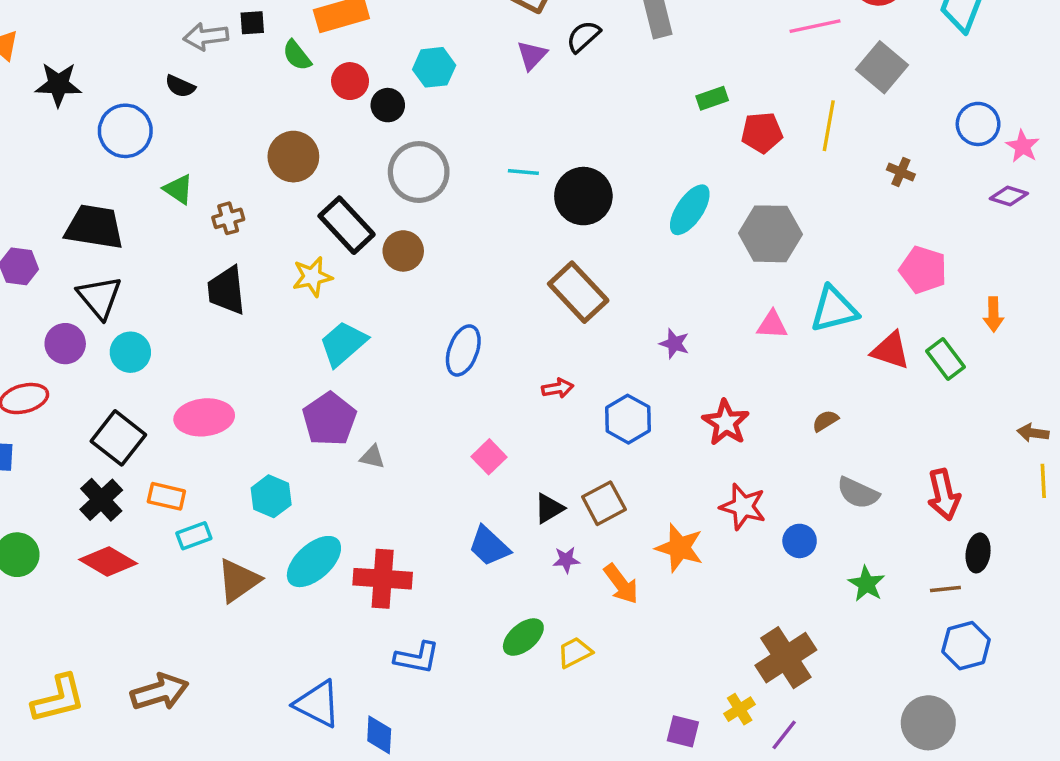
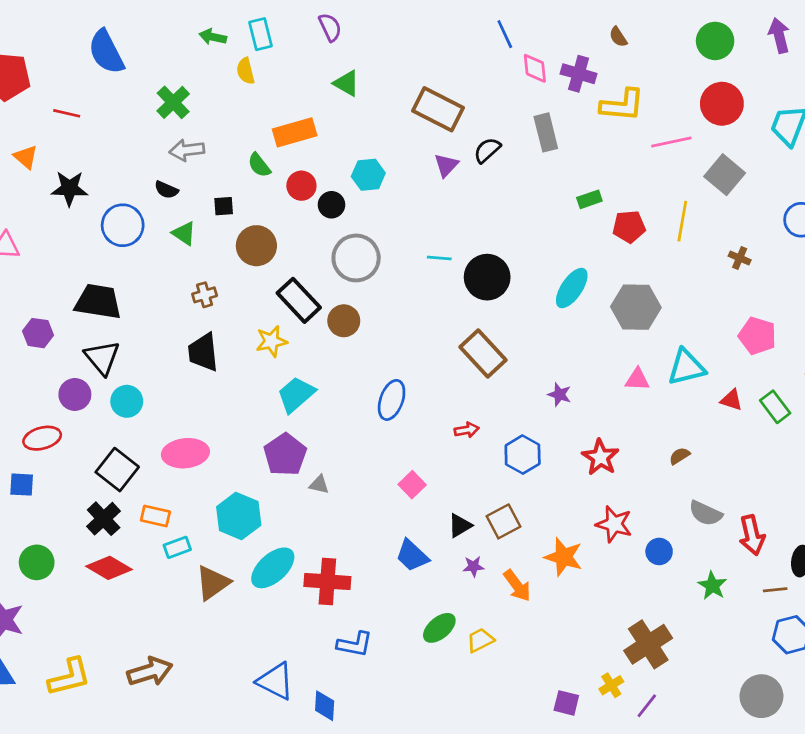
black square: (252, 23) -> (224, 206), moved
green triangle: (178, 189) -> (184, 233), moved
red triangle: (891, 350) -> (731, 400), size x0.7
red arrow: (944, 495) -> (752, 535), moved
cyan hexagon: (271, 496) -> (239, 516), size x1.4

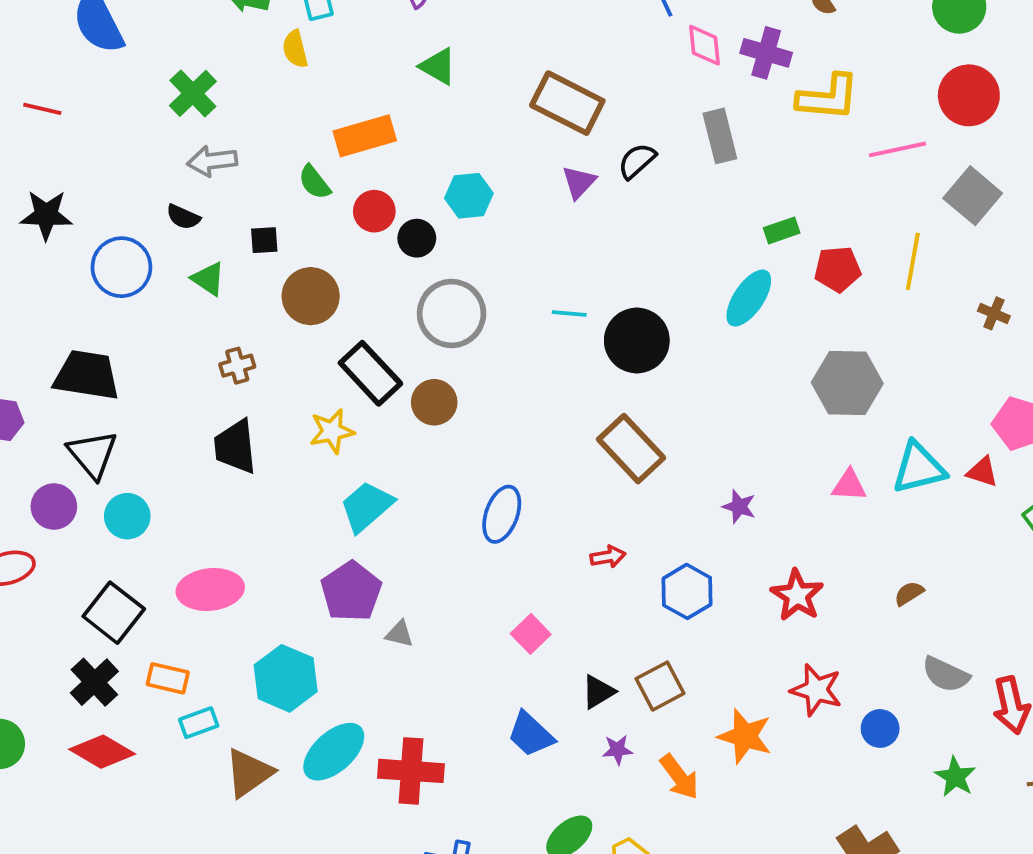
cyan ellipse: (572, 288) -> (749, 298), moved
red triangle: (731, 400) -> (982, 472), moved

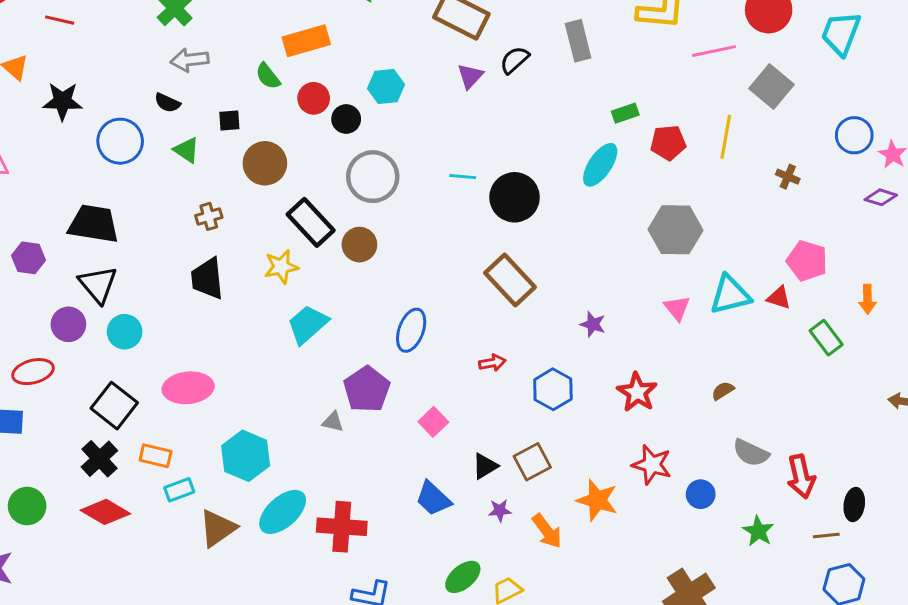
pink triangle: (849, 485) -> (677, 308), turned 48
purple pentagon: (351, 591) -> (367, 389), moved

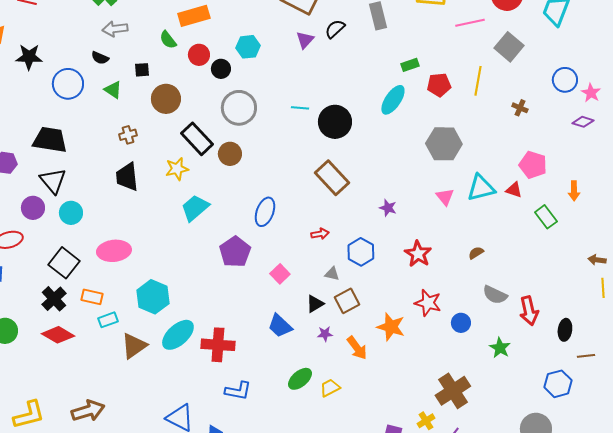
gray triangle: (333, 422) -> (332, 274), moved
brown line: (826, 536) -> (586, 356), moved

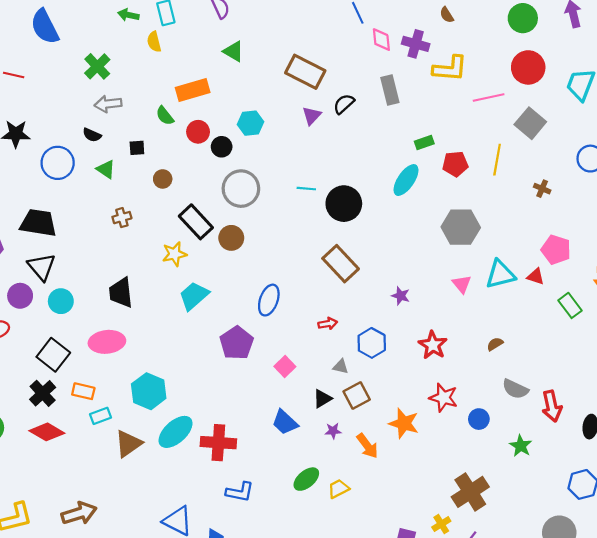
brown circle: (166, 99) -> (163, 179), size x0.6
black trapezoid: (127, 177) -> (121, 293), moved

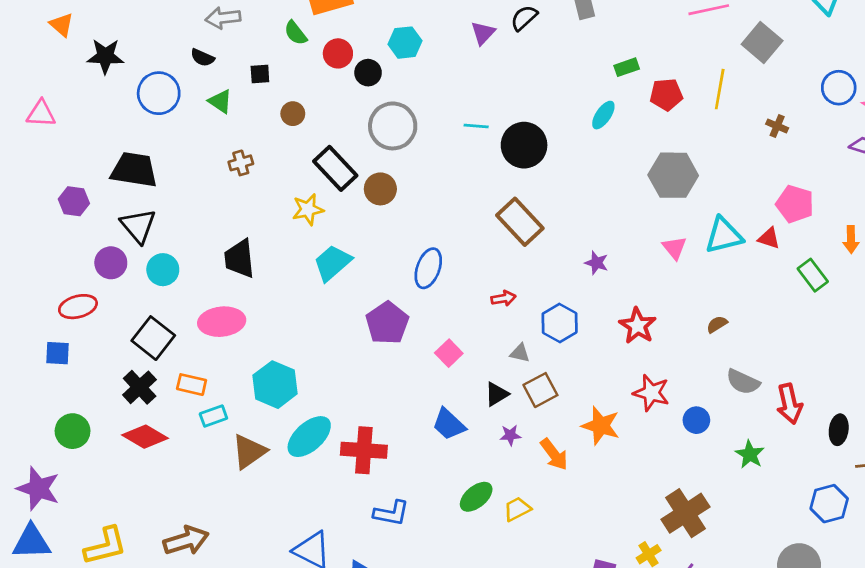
cyan ellipse: (406, 180) -> (603, 115), size x0.7

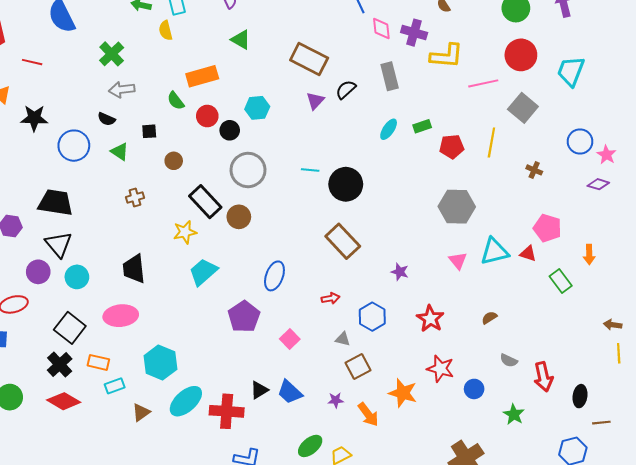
cyan ellipse: (603, 115) -> (389, 129), moved
gray semicircle: (743, 382) -> (509, 360), size x0.7
black triangle: (497, 394) -> (259, 390), moved
brown triangle: (249, 452) -> (141, 412), size x0.7

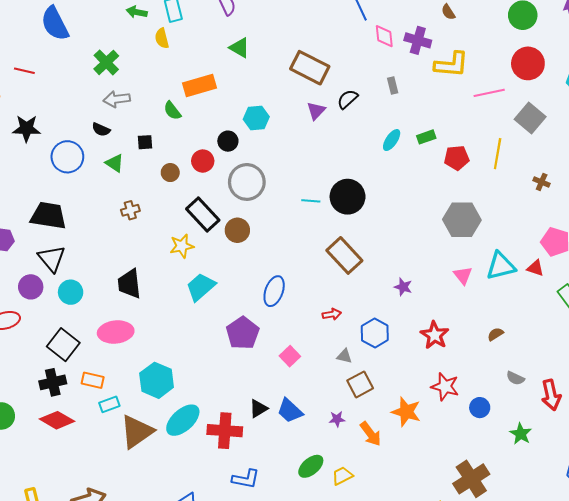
gray rectangle: (390, 76) -> (393, 85), size x0.6
red circle: (207, 116) -> (203, 161), moved
cyan line: (310, 170) -> (311, 201), moved
black cross: (60, 365) -> (53, 382), turned 30
brown triangle: (141, 412) -> (137, 432), size x1.8

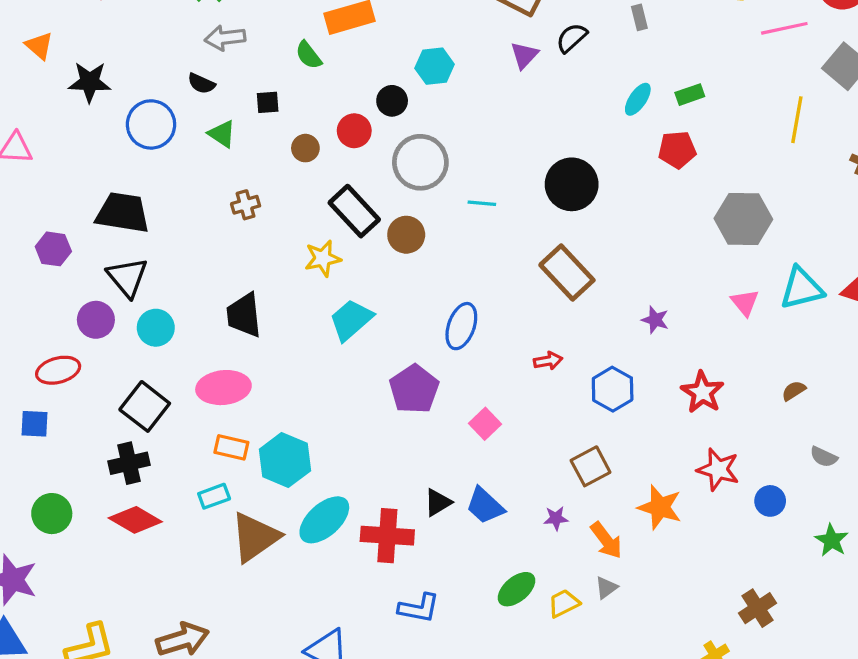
red pentagon: (457, 158) -> (677, 150), moved
cyan line: (311, 201) -> (482, 203), moved
gray triangle: (344, 356) -> (606, 588), moved, turned -49
orange rectangle: (93, 380) -> (231, 447), moved
brown cross: (471, 479) -> (758, 608), size x0.7

